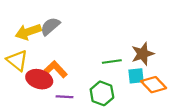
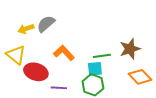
yellow arrow: (28, 32) -> (26, 29), size x0.7
orange L-shape: (56, 69) -> (64, 53), moved
cyan square: (136, 76) -> (95, 69), moved

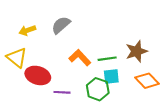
gray semicircle: (46, 24) -> (61, 25), moved
orange L-shape: (64, 53) -> (80, 58), moved
cyan square: (95, 69) -> (111, 77), moved

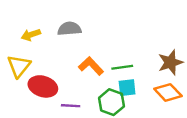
gray semicircle: (61, 25) -> (69, 29), turned 36
brown star: (137, 51) -> (170, 62), moved
yellow triangle: (17, 58) -> (19, 66), turned 30

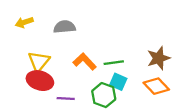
yellow arrow: (31, 35) -> (24, 22), moved
yellow triangle: (19, 66) -> (39, 62), moved
cyan square: (127, 88) -> (118, 82), turned 30

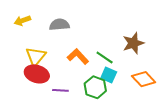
brown star: (159, 58) -> (133, 43), moved
green line: (114, 63) -> (105, 58), turned 42

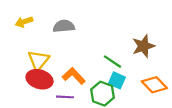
orange L-shape: (78, 56) -> (74, 76), moved

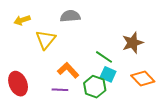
gray semicircle: (64, 26) -> (70, 16), moved
yellow triangle: (38, 60) -> (46, 40), moved
red ellipse: (40, 79) -> (18, 84), moved, turned 50

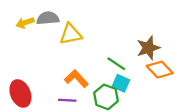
gray semicircle: (70, 16) -> (48, 18), moved
yellow triangle: (46, 40) -> (71, 34), moved, turned 40
orange diamond: (143, 78) -> (160, 70), moved

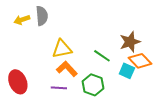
gray semicircle: (48, 18) -> (42, 16), turned 90
yellow triangle: (71, 34) -> (62, 49), moved
cyan square: (121, 83) -> (127, 71), moved

